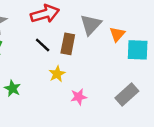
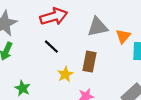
gray triangle: (91, 25) -> (98, 27), turned 35
brown rectangle: (68, 44) -> (90, 62), moved

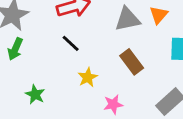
orange triangle: (123, 36) -> (159, 15), moved
brown rectangle: (90, 62) -> (132, 62), moved, turned -48

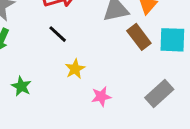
brown rectangle: (132, 62) -> (139, 37), moved

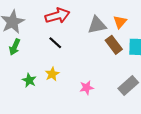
yellow star: (75, 69) -> (52, 74), moved

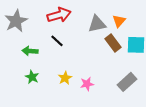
green arrow: (15, 47) -> (30, 51), moved, turned 70
yellow star: (52, 74) -> (65, 78), moved

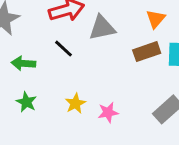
gray triangle: (97, 24) -> (102, 28), moved
brown rectangle: (113, 43) -> (147, 52), turned -72

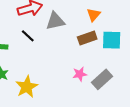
yellow star: (75, 104) -> (27, 87), moved, size x1.5
pink star: (108, 112) -> (80, 74), moved

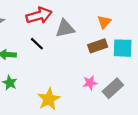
yellow star: (27, 87) -> (49, 99), moved

